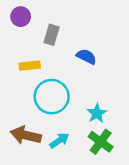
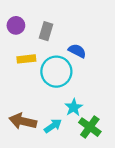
purple circle: (21, 17) -> (16, 25), moved
cyan circle: (52, 97) -> (56, 72), moved
cyan star: (97, 113) -> (74, 107), moved

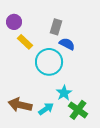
gray rectangle: (46, 31) -> (56, 27), moved
yellow rectangle: (26, 59) -> (25, 42), moved, turned 49

